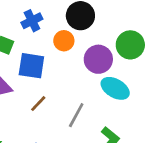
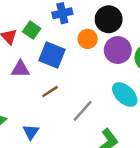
purple circle: (98, 59) -> (118, 50), moved

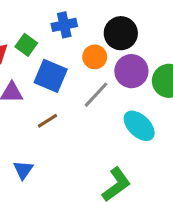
gray line: (83, 111) -> (96, 95), moved

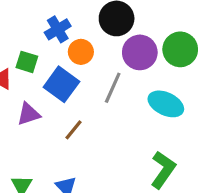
orange circle: (95, 57) -> (81, 52), moved
blue square: (51, 76) -> (61, 84), turned 32

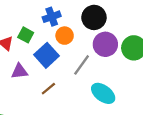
cyan ellipse: (166, 104) -> (103, 93), moved

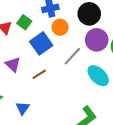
purple triangle: (19, 71) -> (13, 64), moved, turned 42
cyan ellipse: (103, 93) -> (98, 76), moved

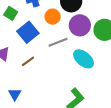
orange circle: (60, 27) -> (53, 17), moved
gray line: (72, 56) -> (58, 42), turned 30

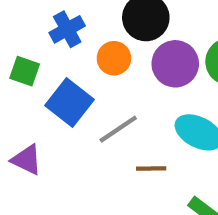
gray line: (58, 42) -> (118, 129), moved
brown line: (28, 61) -> (151, 168), moved, turned 48

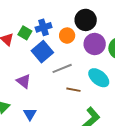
blue cross: (67, 29) -> (44, 27), moved
purple triangle: (27, 160) -> (24, 81), moved

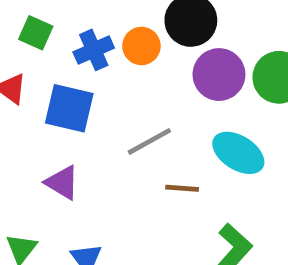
green square: (25, 33) -> (36, 33), moved
orange circle: (67, 36) -> (141, 46), moved
blue square: (42, 52) -> (69, 108), moved, turned -30

